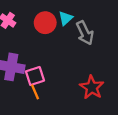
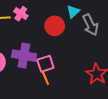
red circle: (45, 23) -> (55, 26), moved

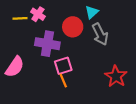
gray arrow: (90, 25) -> (100, 34), moved
purple cross: (24, 56) -> (47, 44), moved

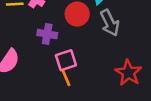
purple cross: (47, 44) -> (47, 34), size x0.7

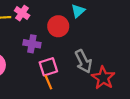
gray arrow: (110, 23) -> (83, 61), moved

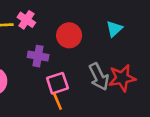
cyan triangle: (78, 11) -> (114, 29), moved
red star: (103, 78) -> (122, 78), moved, turned 30

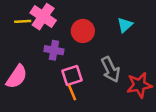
pink cross: (26, 20) -> (43, 17), size x1.5
red star: (122, 78) -> (139, 85), moved

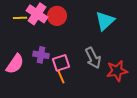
cyan triangle: (125, 25) -> (105, 21), size x1.5
red circle: (83, 31) -> (57, 16), moved
purple cross: (54, 50) -> (41, 55), moved

